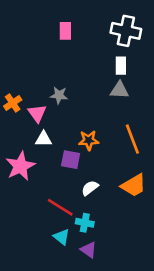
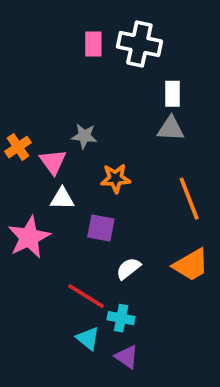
white cross: (126, 31) -> (139, 44), moved
orange star: (89, 140) -> (116, 178), moved

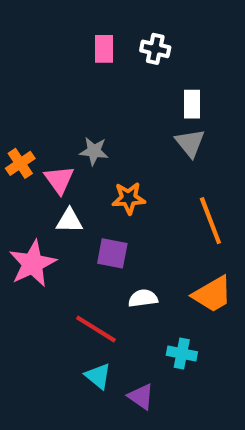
white cross: (139, 44) -> (155, 49), size x0.6
gray triangle: (171, 129) -> (190, 143), turned 48
white semicircle: (128, 268) -> (143, 298), turned 30
cyan cross: (121, 318) -> (182, 354), moved

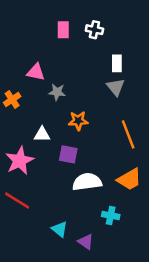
pink triangle: (59, 180) -> (36, 72), moved, turned -42
white semicircle: (143, 298) -> (87, 182), size x1.6
red line: (96, 329) -> (17, 201), moved

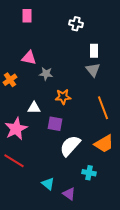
pink rectangle: (63, 30) -> (27, 16), moved
white semicircle: (87, 182) -> (70, 146), turned -40

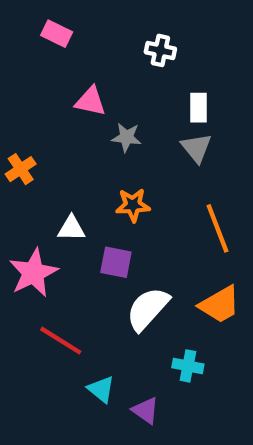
pink rectangle: (27, 16) -> (57, 34), turned -64
pink triangle: (29, 58) -> (91, 101), moved
gray star: (46, 74) -> (126, 137), moved
red line: (14, 161) -> (61, 341), moved

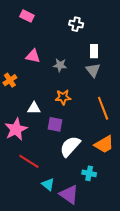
pink triangle: (91, 101) -> (33, 56), moved
purple triangle: (146, 410) -> (69, 194), size x1.5

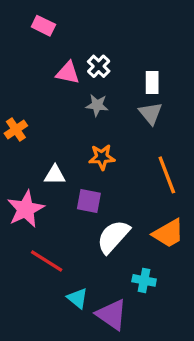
white cross: (76, 24) -> (99, 66), moved, turned 32
pink triangle: (33, 56) -> (68, 73), moved

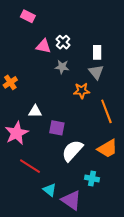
orange star: (102, 157) -> (82, 91), moved

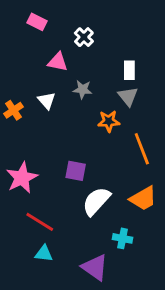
white cross: (63, 42) -> (84, 37), moved
white triangle: (35, 111) -> (47, 101), moved, turned 48
cyan triangle: (50, 190) -> (44, 254), moved, turned -32

